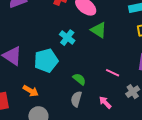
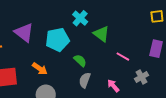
green triangle: (99, 30) -> (101, 34), moved
green semicircle: (79, 79) -> (80, 61), moved

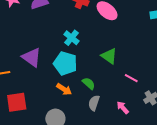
cyan cross: (80, 18) -> (72, 38), moved
cyan pentagon: (57, 40) -> (65, 63), turned 30
orange arrow: (40, 69) -> (64, 89), moved

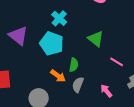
green semicircle: (89, 83) -> (74, 65), turned 56
orange arrow: (64, 89) -> (58, 76), moved

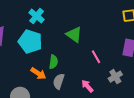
pink line: (117, 62) -> (96, 57), turned 32

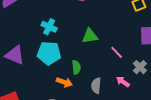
green triangle: (74, 35) -> (90, 36), turned -30
gray semicircle: (59, 81) -> (96, 86), moved
pink arrow: (87, 86) -> (123, 82), moved

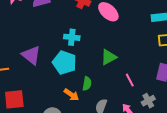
cyan cross: (49, 27) -> (72, 37), turned -35
green triangle: (90, 36) -> (109, 57), turned -36

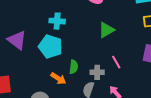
green triangle: (109, 57) -> (106, 30), moved
gray cross: (148, 101) -> (97, 72), moved, turned 32

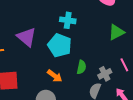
gray cross: (97, 72) -> (105, 74), turned -32
orange arrow: (58, 78) -> (55, 76), moved

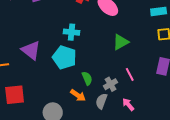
green semicircle: (81, 67) -> (87, 78), turned -32
orange arrow: (55, 76) -> (78, 95), moved

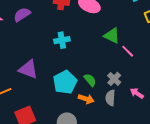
green triangle: (121, 42) -> (112, 36), turned -48
cyan pentagon: (64, 57) -> (65, 82), moved, turned -30
pink line: (130, 74) -> (128, 51), moved

